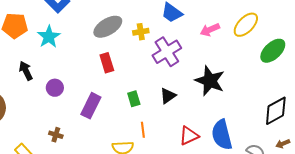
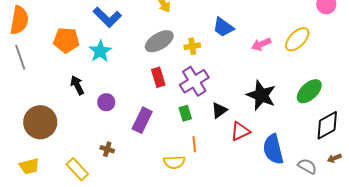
green ellipse: (273, 51) -> (309, 91), moved
purple cross: (167, 52) -> (194, 81), moved
red triangle: (189, 136) -> (240, 131), moved

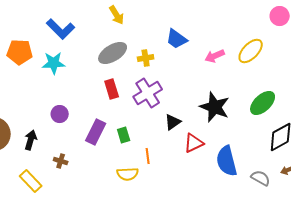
cyan star: (100, 51) -> (54, 63), turned 30
black arrow: (77, 85) -> (31, 140), moved, turned 42
green rectangle: (185, 113) -> (124, 135), moved

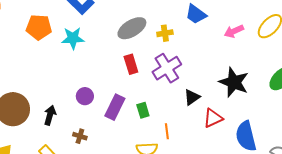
purple circle: (60, 114) -> (85, 96), moved

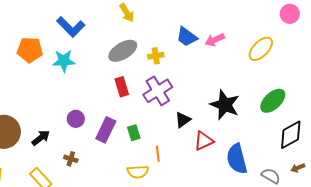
pink arrow: (234, 31) -> (215, 40), moved
black arrow: (50, 115) -> (41, 138), turned 36

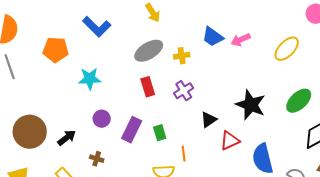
cyan star: (64, 61) -> (90, 79), moved
purple cross: (158, 91) -> (184, 91), size x0.7

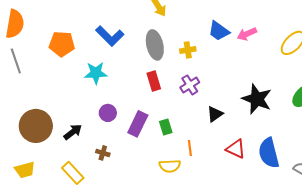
blue L-shape: (97, 27) -> (110, 36), moved
gray ellipse: (149, 51) -> (155, 45), turned -72
red triangle: (230, 141) -> (236, 149), moved, turned 50

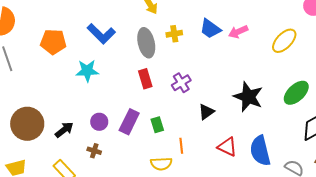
yellow cross: (188, 50) -> (174, 34), moved
purple circle: (108, 113) -> (99, 122), moved

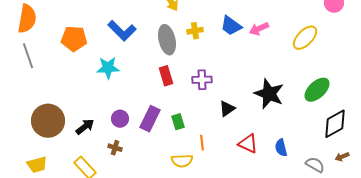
purple cross: (181, 83) -> (202, 80), turned 30
blue semicircle: (260, 151) -> (281, 148), size x0.6

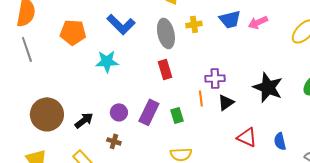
blue trapezoid: (231, 26) -> (230, 19), turned -50
purple cross: (202, 80) -> (215, 78), moved
orange line: (202, 143) -> (201, 98), moved

